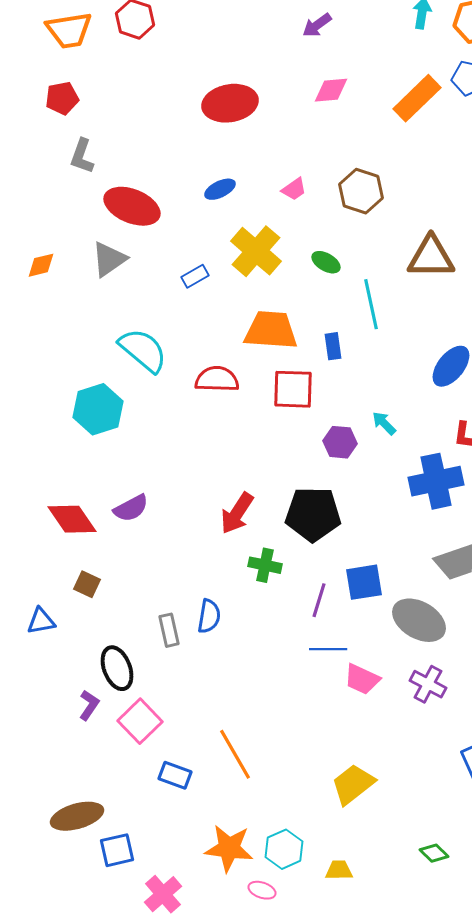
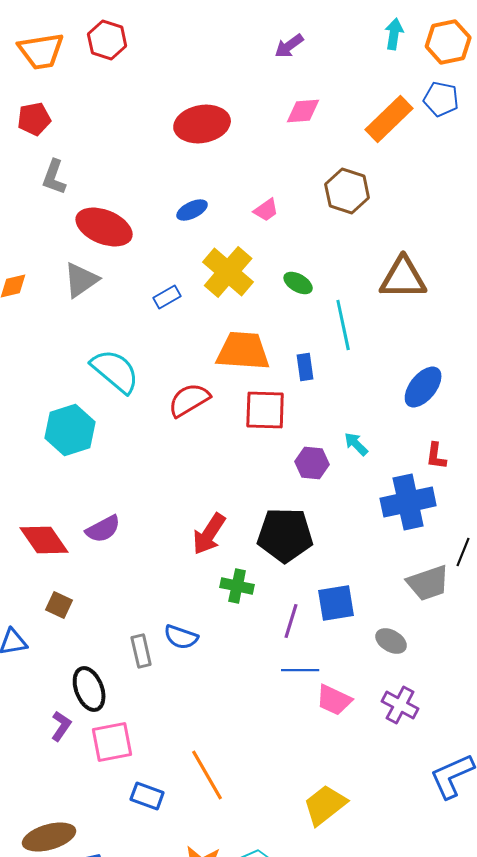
brown hexagon: (361, 191) -> (347, 191), moved
red semicircle: (217, 379) -> (189, 400), turned -33
blue semicircle: (209, 616) -> (181, 637), turned 100
gray ellipse: (419, 620) -> (391, 641), size x0.6
pink square: (140, 721) -> (112, 742), turned 33

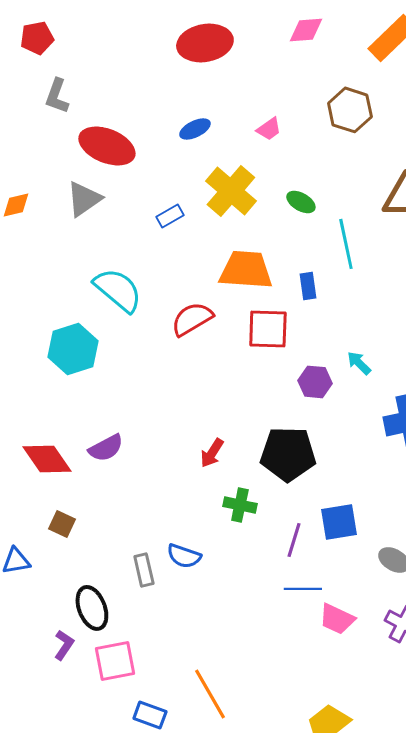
red arrow: (209, 534) -> (212, 453), size x0.7

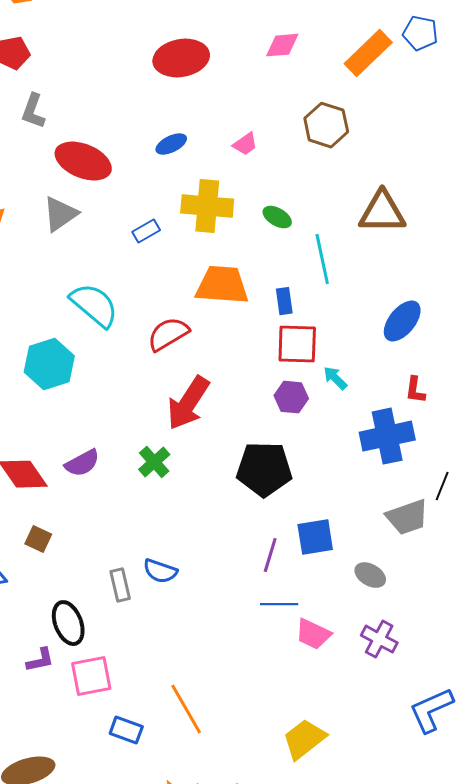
yellow cross: (231, 191) -> (207, 206), turned -36
red square: (268, 329) -> (297, 344), moved
red arrow: (212, 453) -> (188, 403), moved, size x1.8
green cross: (240, 505) -> (154, 462), moved, turned 36
purple L-shape: (64, 645) -> (40, 660), turned 44

